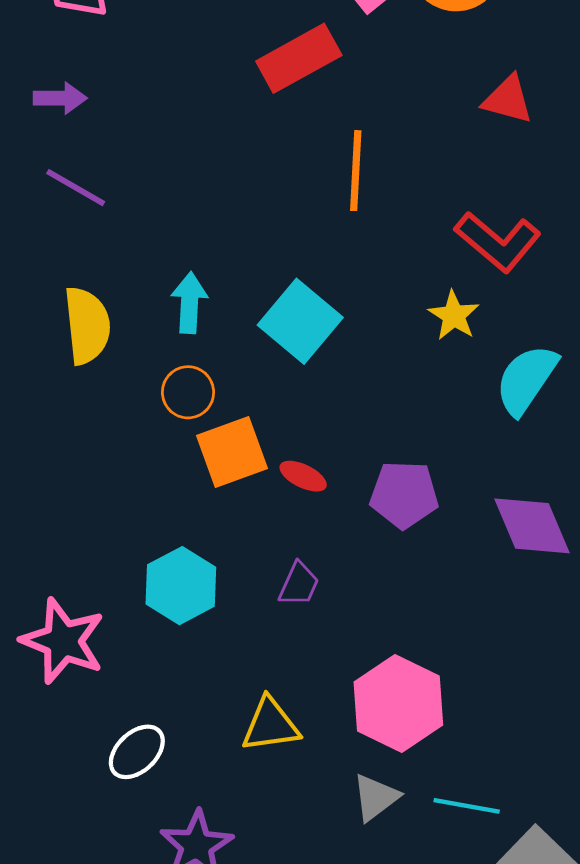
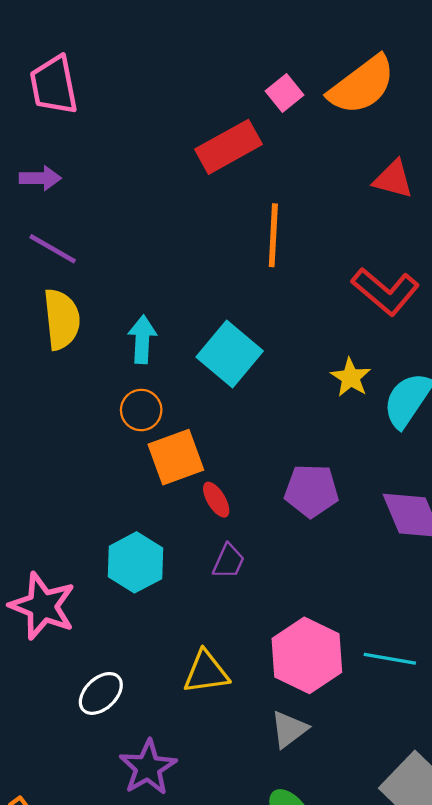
yellow star: (454, 316) -> (351, 378), moved
yellow semicircle: (87, 325) -> (62, 319), moved
red ellipse: (303, 476) -> (216, 500), moved, turned 33
cyan line: (467, 806) -> (390, 659), moved

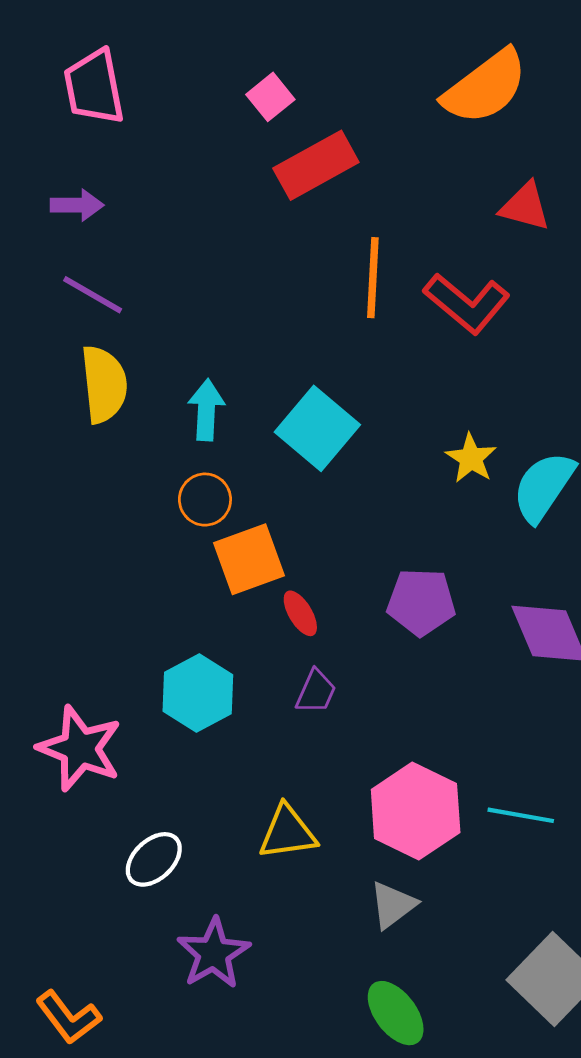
pink square: (285, 93) -> (270, 97), moved
red L-shape: (385, 291) -> (467, 303), moved

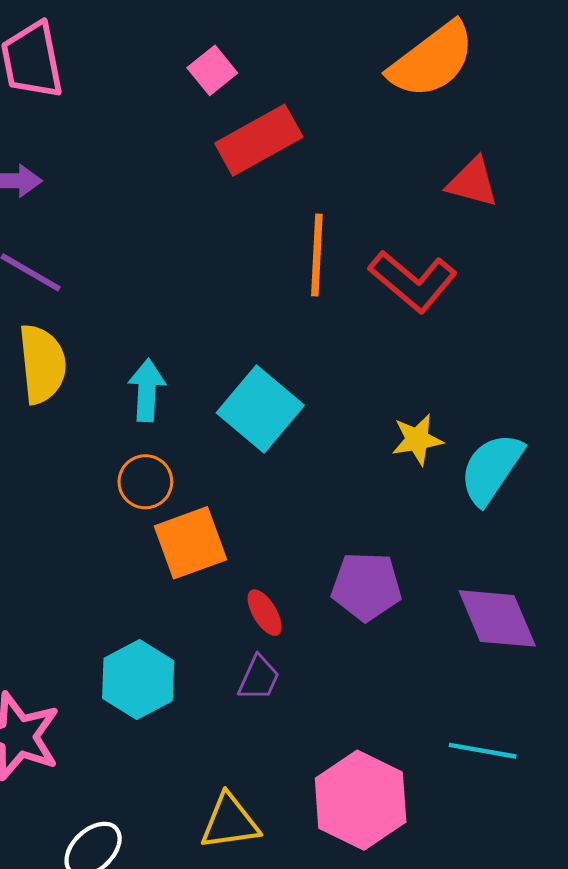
yellow star: (471, 458) -> (417, 440), turned 30
red ellipse: (300, 613) -> (265, 613), moved
cyan line: (521, 815) -> (483, 751), moved

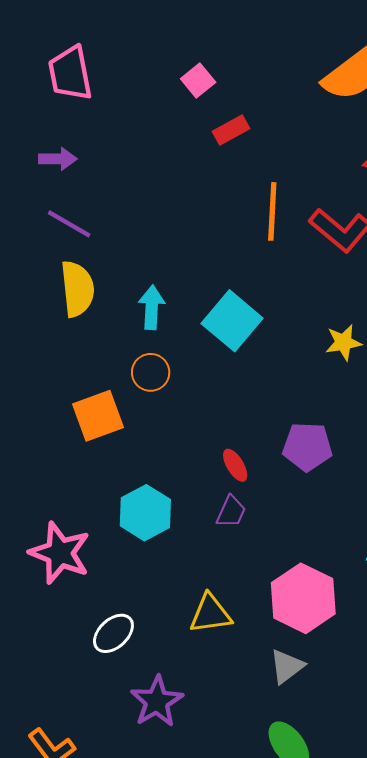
red rectangle: (259, 140) -> (231, 130), size x0.6
orange square: (190, 543) -> (98, 416), moved

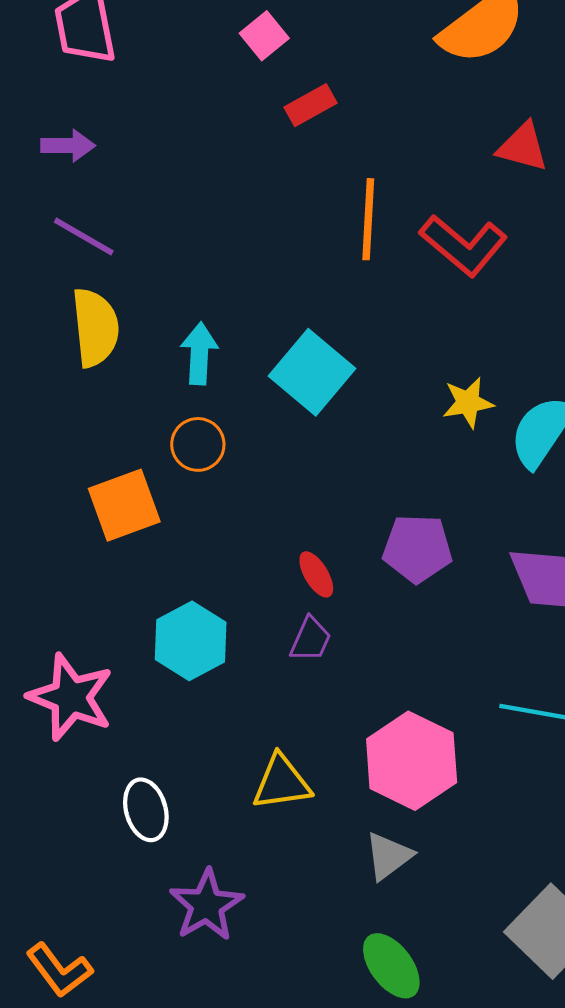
white ellipse: (113, 633) -> (146, 810), turned -63

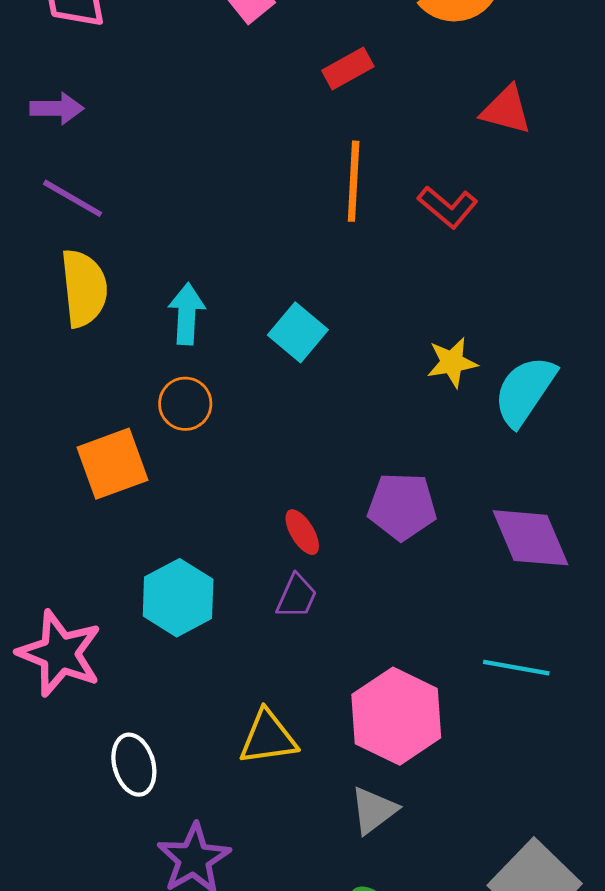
red rectangle: (310, 105) -> (348, 69), moved
red L-shape: (464, 245) -> (448, 207), size x0.7
cyan square: (312, 372) -> (298, 332), size x0.7

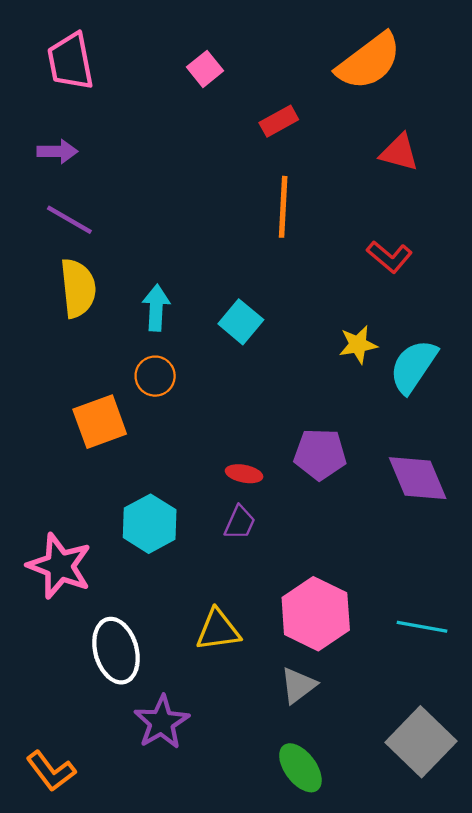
red L-shape: (448, 207) -> (389, 257), moved
red ellipse: (302, 532) -> (244, 474), turned -48
cyan line: (516, 668) -> (422, 627), moved
white ellipse: (134, 765) -> (116, 651), size x1.4

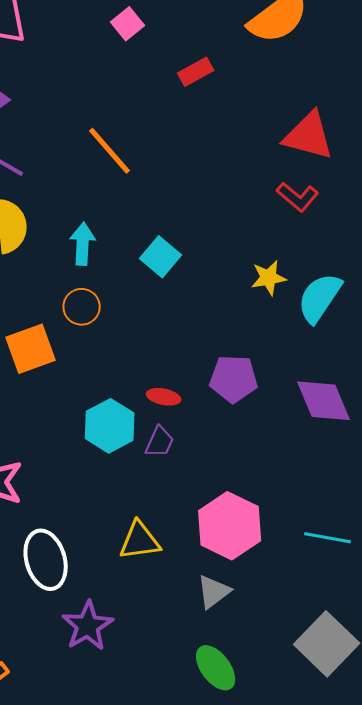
red triangle: (399, 153) -> (309, 136), moved, size x1.4
orange line: (283, 207) -> (110, 151), moved, turned -44
cyan hexagon: (150, 524) -> (110, 426), moved

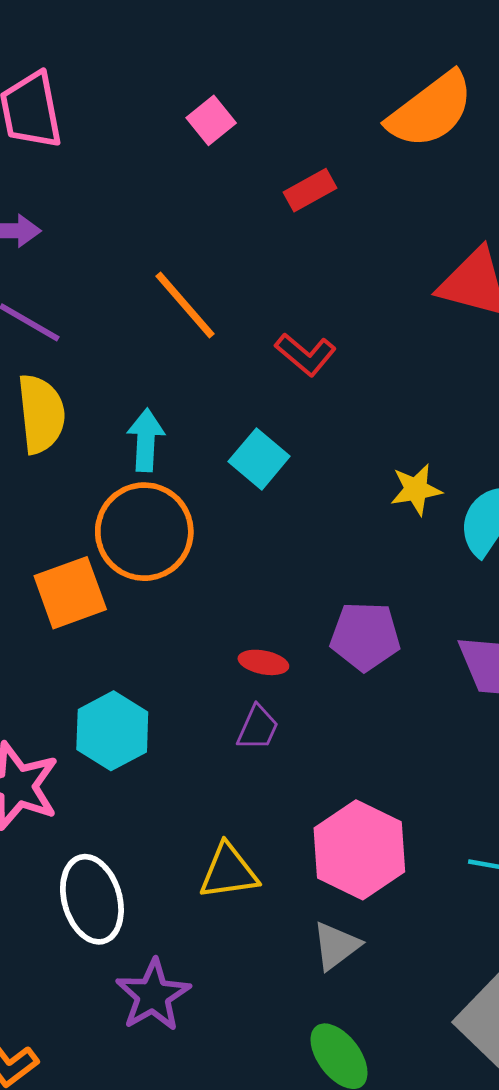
red L-shape: (298, 197) -> (306, 354), moved
orange circle: (82, 307) -> (144, 532), size x1.8
cyan hexagon: (110, 426) -> (112, 731), moved

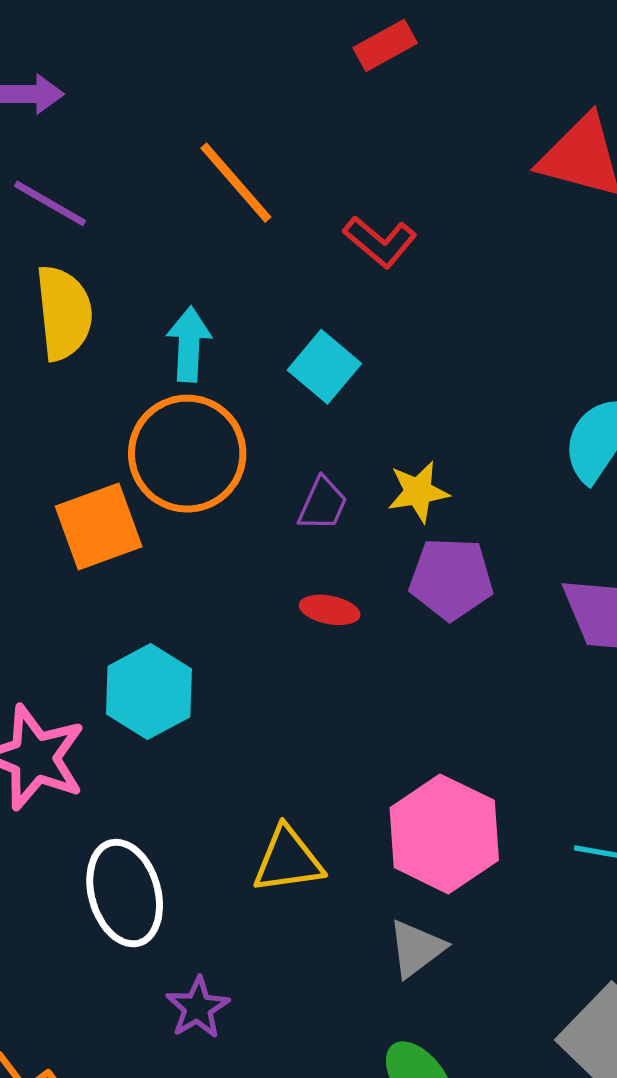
yellow star: (416, 489) -> (418, 492), moved
purple trapezoid: (258, 728) -> (323, 504), moved
purple star: (153, 995) -> (198, 1008), size x0.7

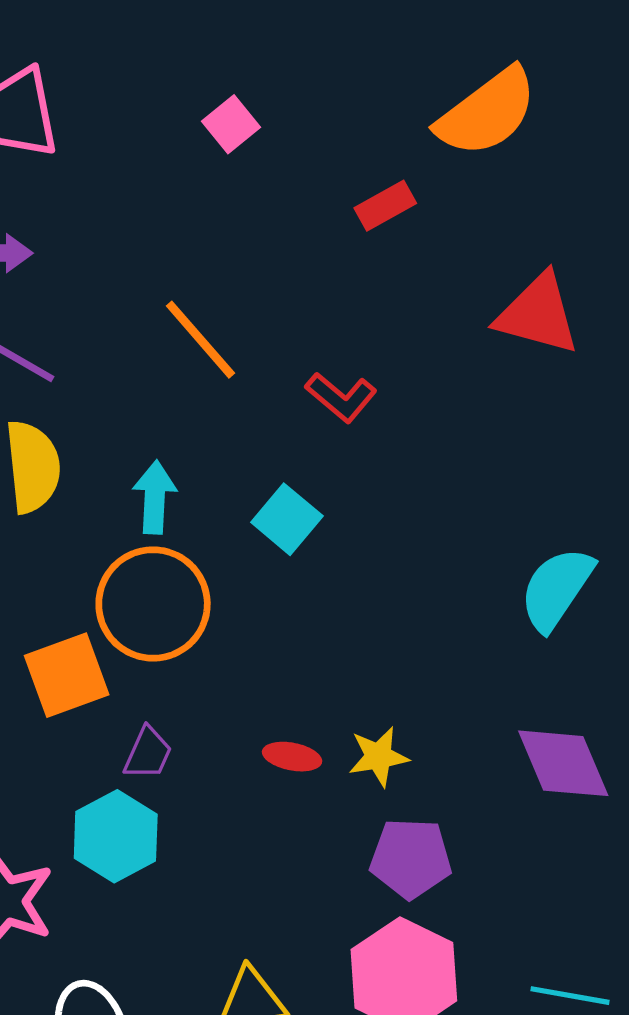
red rectangle: (385, 45) -> (385, 206), moved
yellow star: (418, 492) -> (378, 757), moved
purple trapezoid: (323, 504) -> (148, 753), moved
purple pentagon: (451, 579) -> (411, 858), moved

